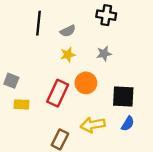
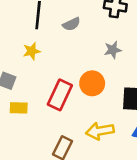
yellow star: (68, 55) -> (32, 51), moved

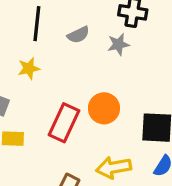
gray star: (113, 50) -> (118, 44), moved

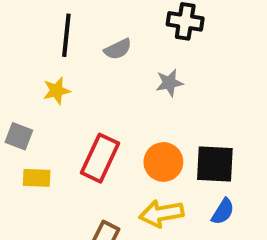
gray star: (118, 44) -> (169, 83), moved
orange circle: (104, 108) -> (163, 162), moved

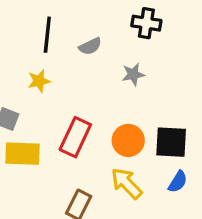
yellow rectangle: (37, 178) -> (22, 154), size x1.5
yellow arrow: (161, 213) -> (127, 183), turned 56

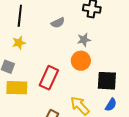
black line: (47, 35) -> (20, 16), moved
yellow star: (39, 81) -> (19, 43), moved
orange circle: (128, 140) -> (81, 61), moved

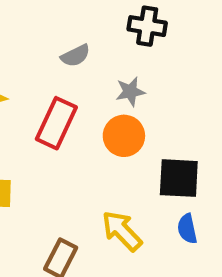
red rectangle: (49, 78) -> (56, 123), moved
blue semicircle: (111, 105) -> (187, 229), turned 136

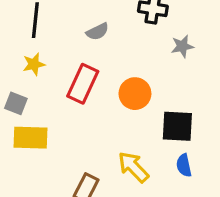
gray star: (130, 92) -> (182, 46), moved

